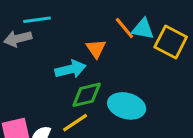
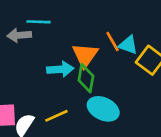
orange triangle: (96, 49) -> (85, 55), size x1.5
green diamond: (87, 95) -> (86, 78), moved, turned -76

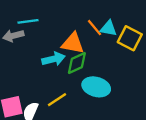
orange triangle: (85, 55) -> (73, 43), turned -45
green diamond: (86, 78) -> (77, 63), turned 65

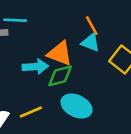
orange line: (95, 28) -> (92, 26), moved
cyan triangle: (109, 28) -> (90, 42), moved

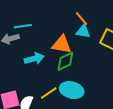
cyan arrow: (35, 67) -> (34, 59), moved
cyan ellipse: (77, 106) -> (72, 90), moved

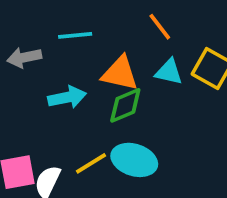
cyan line: (23, 26) -> (75, 35), moved
cyan triangle: (83, 31) -> (169, 72), moved

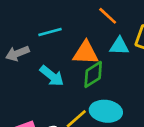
cyan arrow: (67, 97) -> (52, 76), turned 60

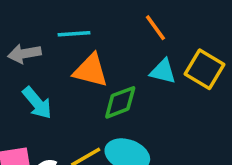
orange triangle: (86, 53) -> (91, 70), moved
cyan arrow: (52, 76) -> (37, 103), moved

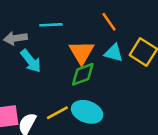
orange triangle: (91, 70) -> (81, 52), moved, turned 44
cyan arrow: (37, 103) -> (31, 61), moved

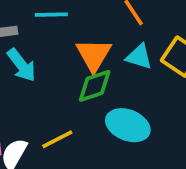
cyan ellipse: (87, 112) -> (128, 125), moved

